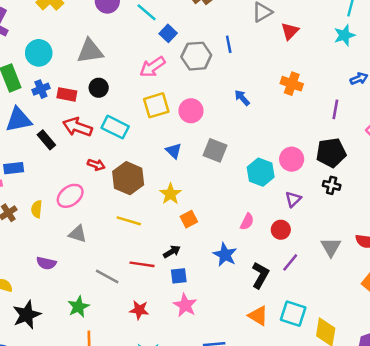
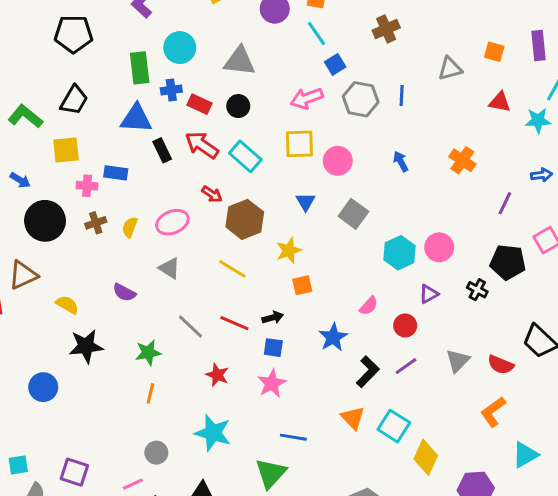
red triangle: (290, 31) -> (500, 102), moved, turned 42
black pentagon: (331, 153) -> (508, 262), moved

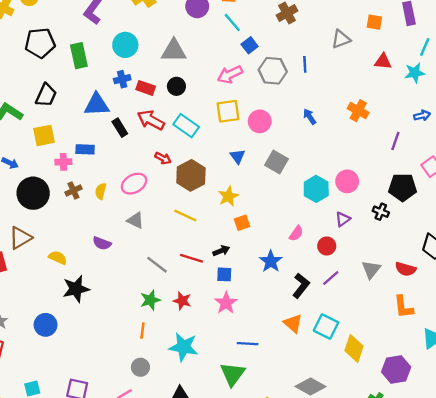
green rectangle: (140, 68) -> (79, 56), moved
green star: (148, 353) -> (150, 300), moved
orange line: (150, 393) -> (142, 331), moved
orange L-shape: (493, 412) -> (403, 307), turned -55

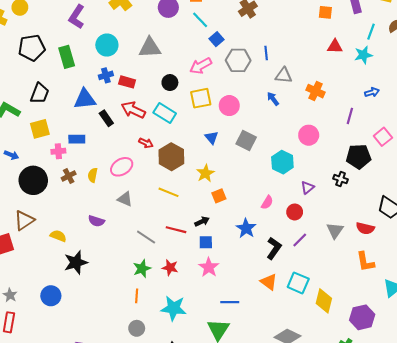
gray triangle: (341, 39) -> (284, 75), moved, turned 30
black circle: (176, 86) -> (170, 83), moved
pink circle: (347, 181) -> (309, 135), moved

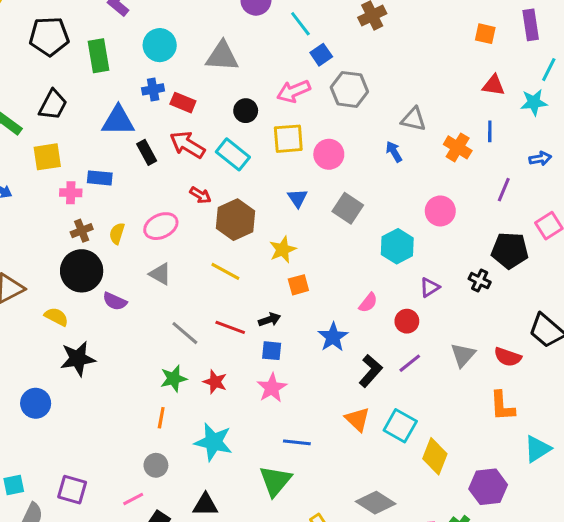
blue line: (266, 53) -> (490, 131), moved
black circle: (33, 180) -> (82, 271), moved

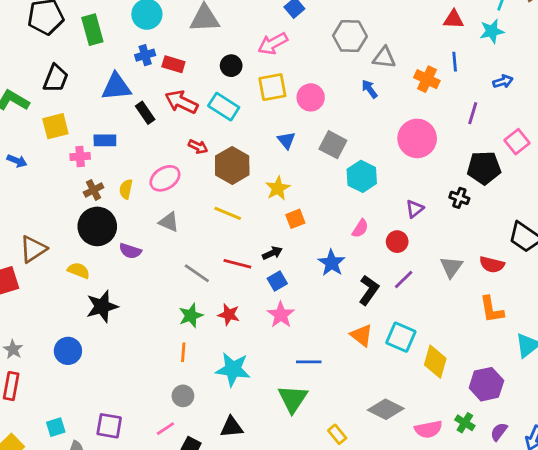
gray hexagon: (349, 89) -> (350, 36), moved
pink circle: (440, 211) -> (417, 138), size x1.4
cyan hexagon: (397, 246) -> (362, 176), moved
blue square: (272, 351) -> (277, 281), turned -30

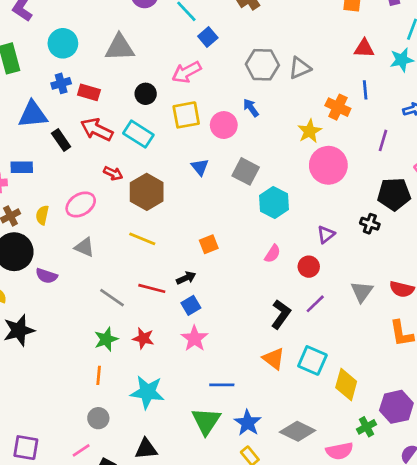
gray triangle: (384, 58) -> (300, 68), moved, turned -30
blue arrow: (370, 89) -> (251, 108), moved
yellow star: (278, 188) -> (310, 131), moved
blue star: (332, 263) -> (248, 423), moved
green cross: (465, 423) -> (367, 427), moved, turned 30

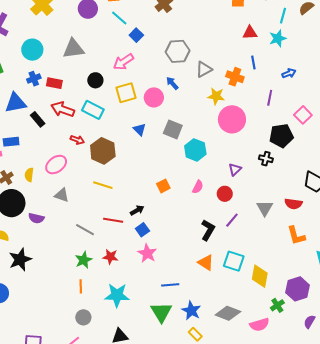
gray triangle: (300, 68) -> (204, 69), moved
yellow star: (310, 131) -> (216, 96), turned -30
orange square: (209, 244) -> (163, 186), moved

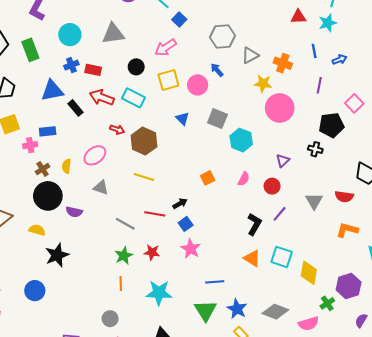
blue line: (253, 62) -> (314, 51), moved
orange L-shape: (296, 236) -> (347, 230), turned 120
gray circle: (83, 317) -> (110, 319), moved

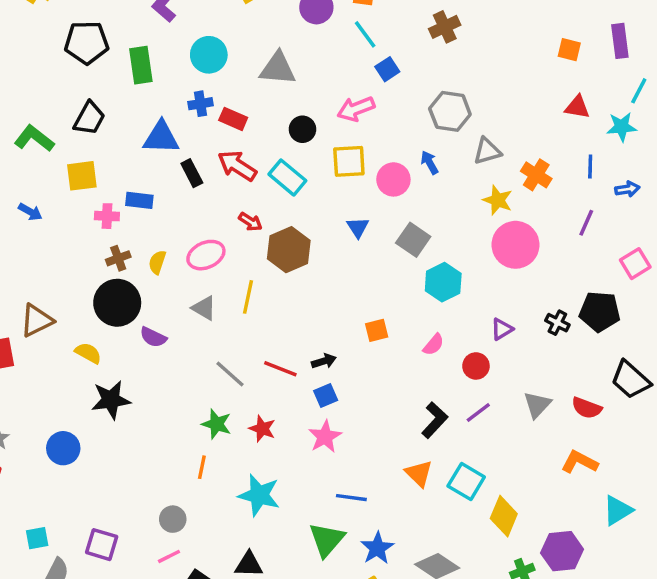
black pentagon: (331, 125) -> (600, 311), moved
yellow line: (144, 177) -> (248, 297), moved, turned 72
green star: (124, 256) -> (216, 424), turned 30

